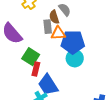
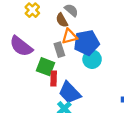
gray rectangle: (48, 27) -> (59, 50), moved

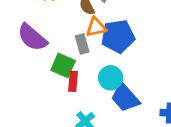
cyan circle: (92, 59) -> (111, 78), moved
blue trapezoid: (70, 93) -> (125, 98), moved

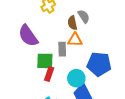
blue pentagon: (118, 36) -> (99, 64), moved
green square: (63, 65) -> (45, 61), turned -36

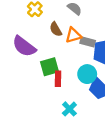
brown semicircle: (72, 23) -> (56, 29), moved
gray rectangle: (62, 49) -> (88, 42), moved, turned -56

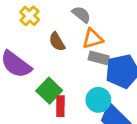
orange triangle: (73, 35) -> (93, 39), moved
green square: (49, 67) -> (49, 91), turned -30

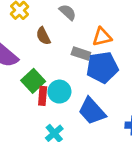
orange triangle: (93, 39) -> (102, 37), moved
cyan circle: (98, 100) -> (59, 92), moved

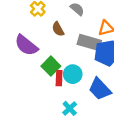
gray rectangle: (81, 54) -> (89, 42), size x1.5

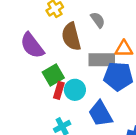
brown semicircle: (58, 29) -> (71, 37), size x1.6
gray rectangle: (89, 42) -> (102, 60), turned -30

